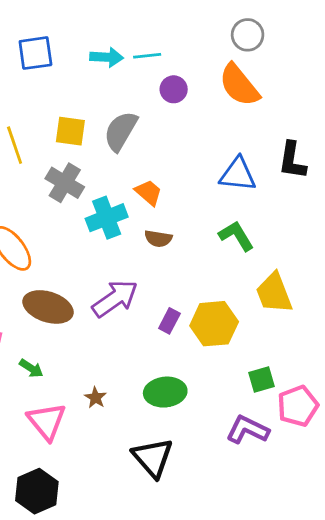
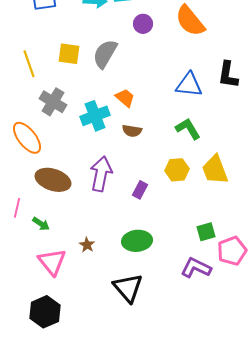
gray cross: (65, 183) -> (53, 102), moved
purple arrow: (115, 299) -> (101, 174), turned -44
yellow hexagon: (214, 324) -> (177, 170), moved, size x0.7

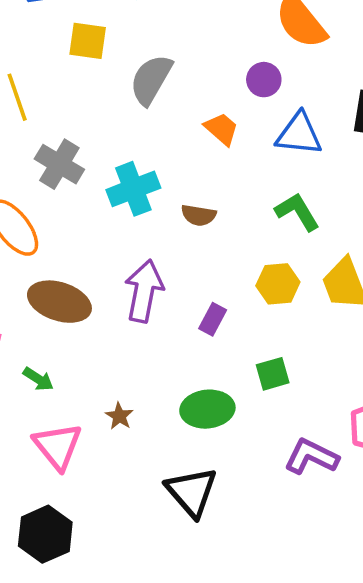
purple circle: (143, 24) -> (264, 80), moved
yellow square: (69, 54) -> (88, 41), moved
orange trapezoid: (125, 98) -> (222, 129), moved
green square: (206, 232) -> (273, 374), moved

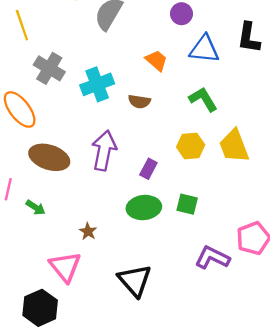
orange trapezoid: (222, 129) -> (156, 60), moved
green square: (273, 374) -> (187, 204), turned 30
green ellipse: (207, 409) -> (144, 208), moved
pink triangle: (58, 446) -> (65, 267), moved

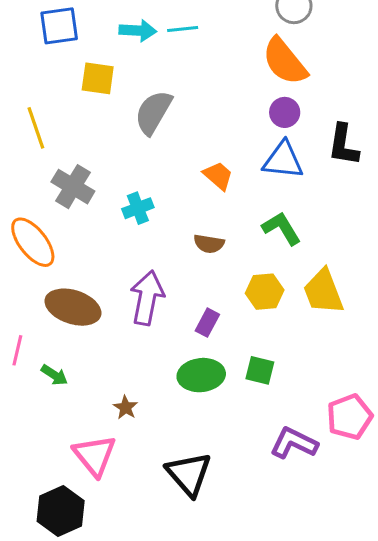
purple circle: (182, 14) -> (285, 112), moved
cyan cross: (97, 84) -> (138, 208), size x0.7
brown semicircle: (139, 101) -> (209, 244), moved

